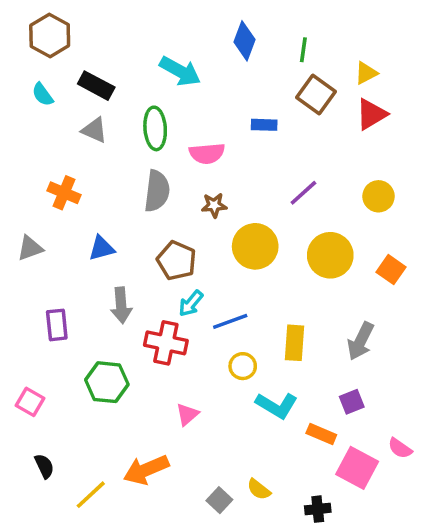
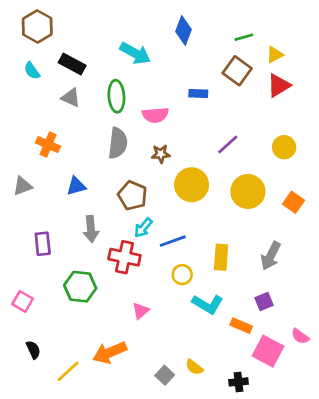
green line: (303, 50) -> (244, 37), moved, turned 66

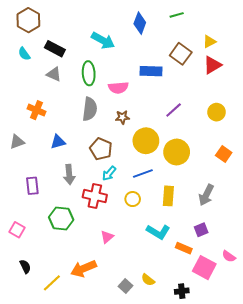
green line: (244, 37) -> (177, 15), moved
blue rectangle: (198, 94) -> (151, 71), size x1.5
yellow circle: (248, 191) -> (177, 152), moved
blue line: (173, 241) -> (143, 173), moved
yellow circle: (182, 275) -> (133, 199), moved

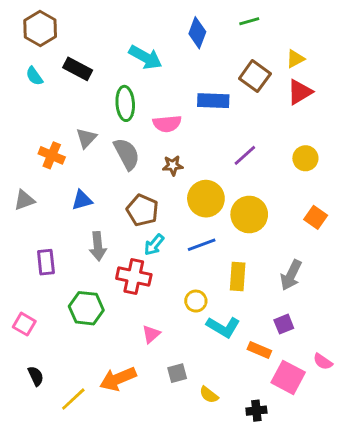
gray triangle: (54, 74) -> (86, 138), moved, turned 49
gray semicircle: (90, 109) -> (127, 154), turned -35
yellow circle: (133, 199) -> (196, 301), moved
gray square: (125, 286) -> (177, 373), moved, turned 32

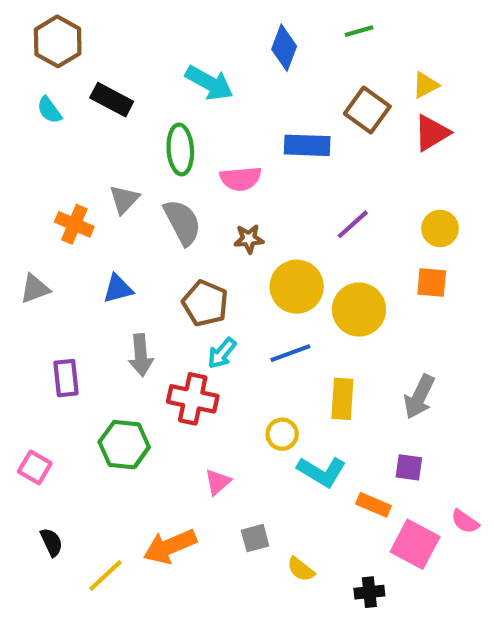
orange square: (316, 217) -> (432, 282), moved, turned -30
purple square: (284, 324) -> (409, 467), turned 30

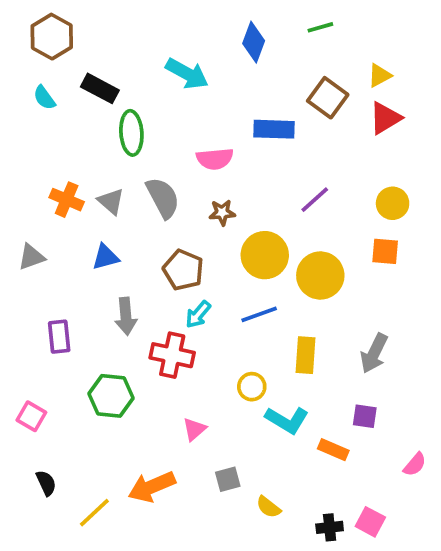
green ellipse: (180, 149) -> (131, 133), moved
gray triangle: (124, 199) -> (111, 201), moved, turned -32
pink semicircle: (465, 521) -> (415, 464), turned -85
pink square: (415, 544) -> (370, 522), moved, size x0.7

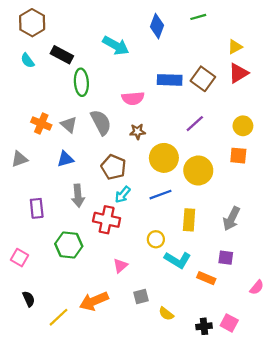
brown square: (328, 98) -> (203, 79), moved

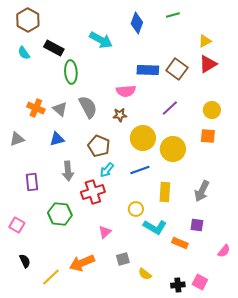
pink semicircle: (133, 98) -> (126, 91), moved
red cross: (107, 220) -> (93, 192), turned -30

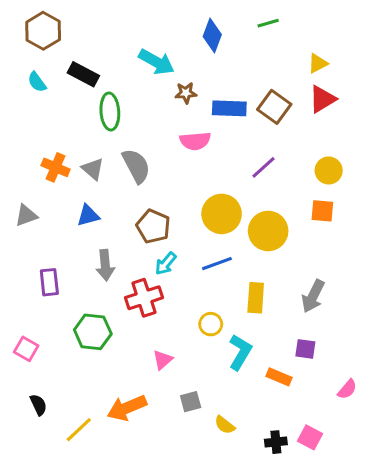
brown star: (120, 115) -> (186, 93), moved
cyan L-shape: (155, 227) -> (240, 352), turned -90

